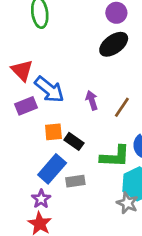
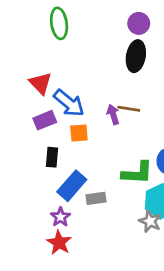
black ellipse: (114, 44) -> (136, 56), turned -44
brown line: (122, 107) -> (129, 109), moved, turned 65
orange square: (53, 132) -> (79, 133), moved
black rectangle: (74, 141) -> (52, 157), moved, turned 60

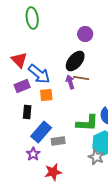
purple circle: (139, 23) -> (85, 34), moved
black ellipse: (136, 56) -> (75, 61), moved, turned 30
red star: (59, 243) -> (53, 172), moved, turned 30

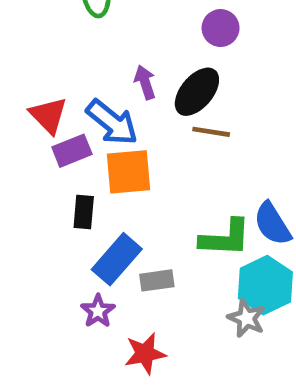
red triangle: (19, 60) -> (48, 115), moved
purple arrow: (70, 82) -> (145, 82), moved
orange square: (46, 95) -> (129, 172), size x1.5

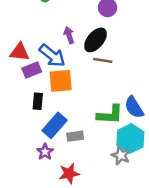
red triangle: (48, 115) -> (20, 52), turned -40

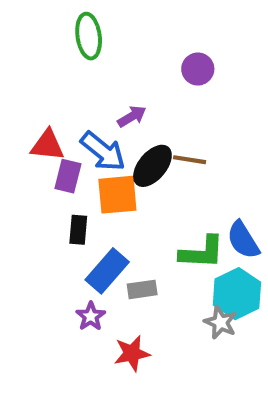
purple arrow: (69, 35) -> (132, 116), turned 77
black ellipse: (95, 40) -> (152, 166), moved
purple rectangle: (32, 70) -> (68, 176), turned -54

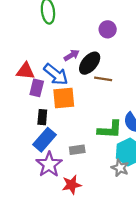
black ellipse: (152, 166) -> (90, 63), moved
blue rectangle: (107, 271) -> (45, 140), moved
purple star: (91, 316) -> (49, 164), size x1.6

